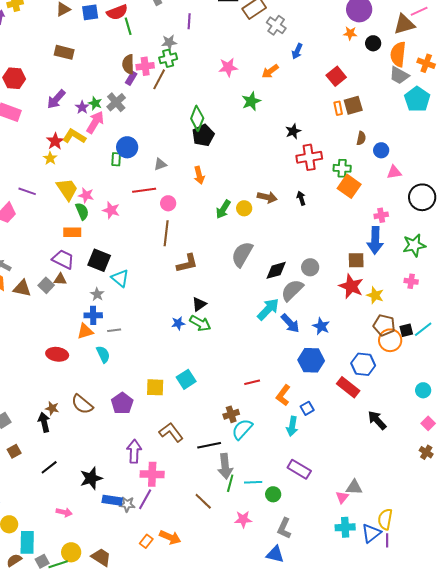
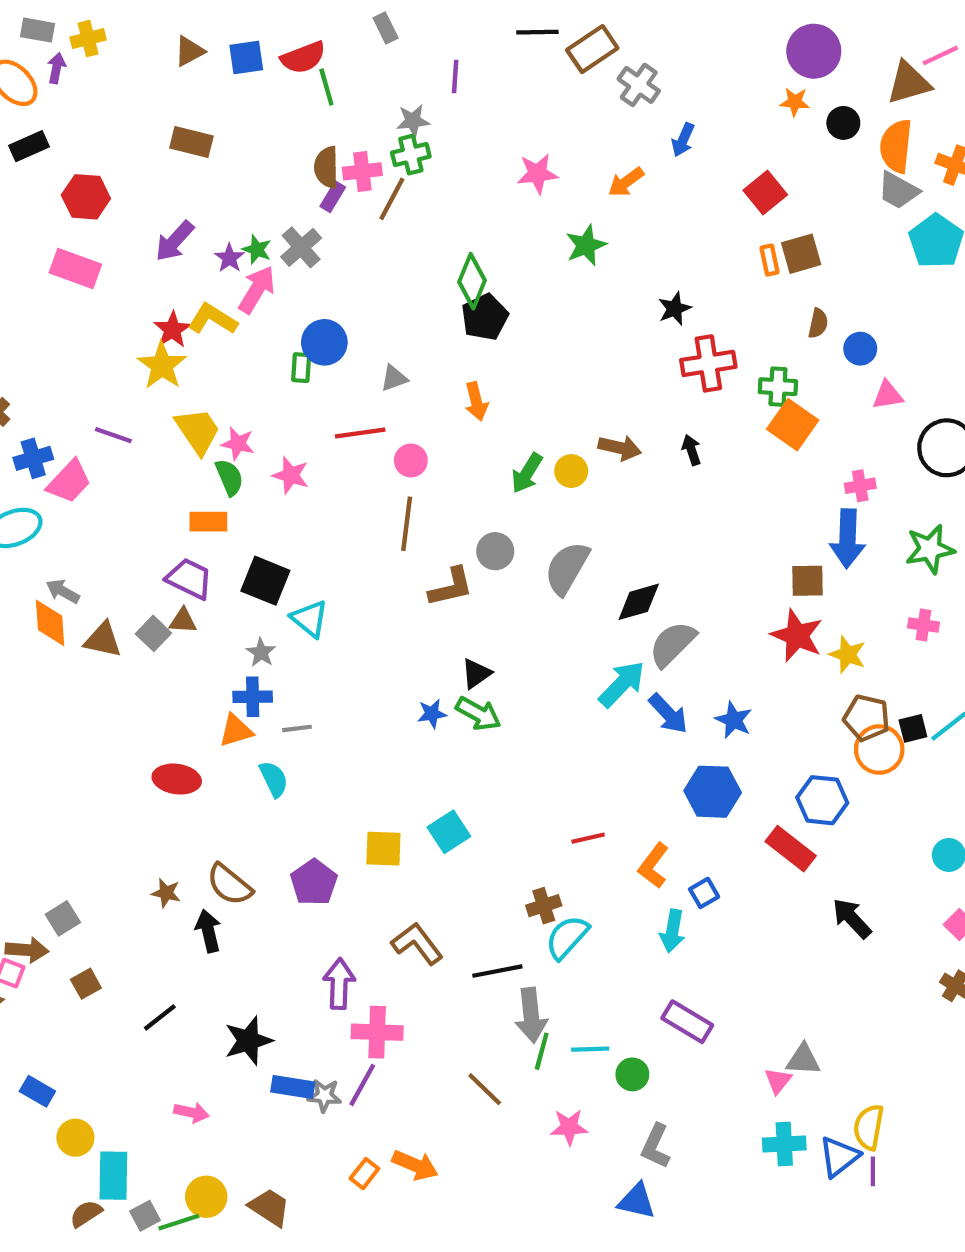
yellow star: (50, 158) -> (162, 366), size x1.6
gray circle: (310, 267) -> (495, 551), moved
black arrow: (44, 422) -> (208, 931), moved

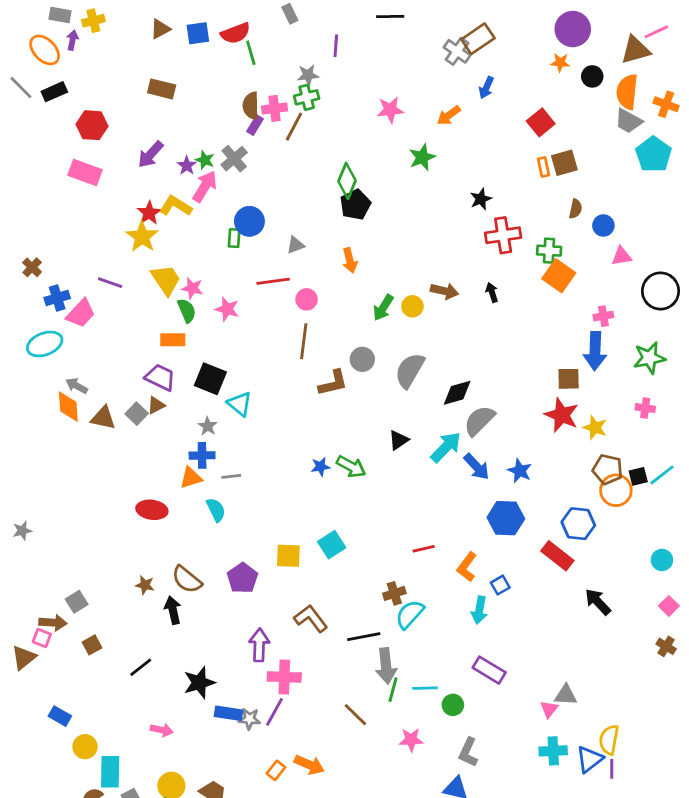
brown rectangle: (592, 49) -> (478, 39), moved
brown triangle: (183, 621) -> (156, 405), turned -30
black triangle: (476, 674) -> (399, 440), moved

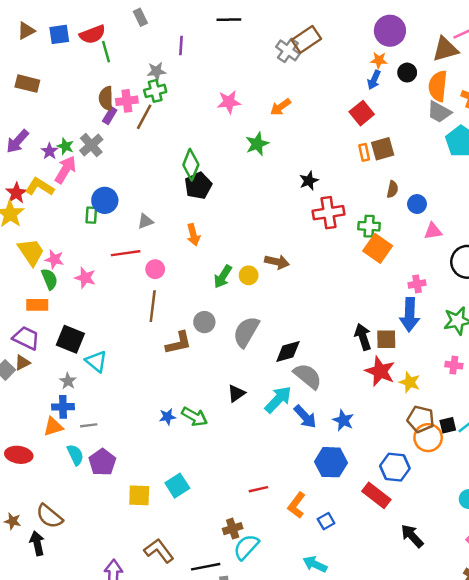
blue arrow: (486, 88) -> (374, 80), moved
black arrow: (492, 292) -> (363, 337), moved, size x1.5
gray semicircle: (479, 421) -> (308, 376), turned 84
purple pentagon: (242, 578) -> (102, 462), moved
cyan arrow: (479, 610) -> (315, 564), moved, turned 105

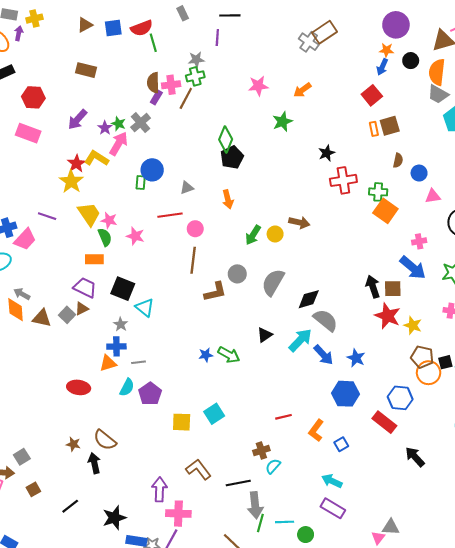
black line: (229, 20) -> (230, 15), moved
blue arrow: (410, 315) -> (413, 268), turned -52
cyan semicircle: (75, 455) -> (127, 387), turned 54
cyan semicircle: (246, 547) -> (273, 466), size x0.7

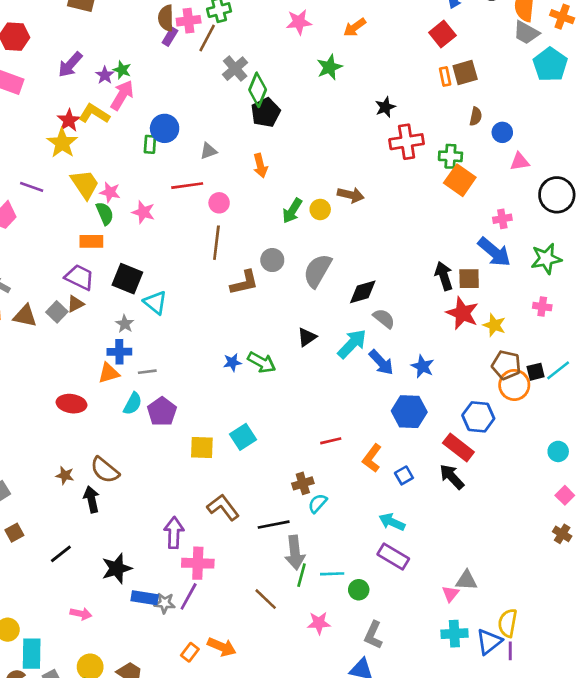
gray cross: (141, 123) -> (235, 69), moved
gray semicircle: (326, 320) -> (384, 319), size x0.7
black arrow: (415, 457) -> (452, 477), moved

